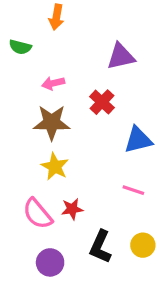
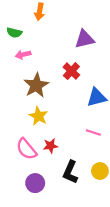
pink arrow: (53, 83) -> (23, 55), moved
brown star: (52, 122) -> (36, 85), turned -30

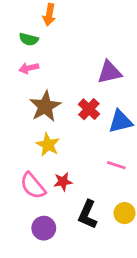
green semicircle: (14, 33) -> (29, 39), moved
purple triangle: (85, 39) -> (109, 72), moved
red cross: (71, 71) -> (89, 109), moved

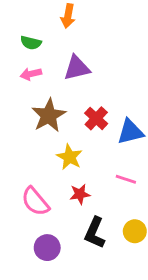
orange arrow: (49, 15) -> (68, 16), moved
purple triangle: (109, 72) -> (77, 68), moved
yellow star: (48, 145) -> (69, 157), moved
red star: (63, 182) -> (80, 194), moved

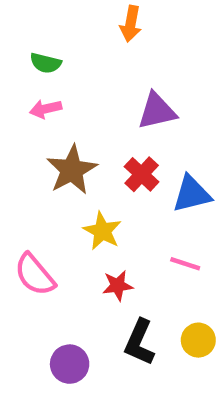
orange arrow: (68, 16) -> (131, 24), moved
purple triangle: (77, 68) -> (157, 111), moved
pink semicircle: (35, 202) -> (35, 275), moved

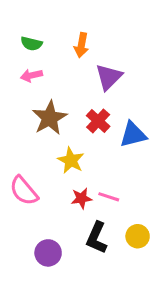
orange arrow: (131, 24) -> (81, 45), moved
purple triangle: (157, 111) -> (109, 77), turned -32
pink line: (185, 264) -> (109, 197), moved

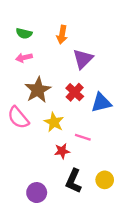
pink semicircle: (24, 191) -> (18, 118), moved
pink line: (109, 197) -> (83, 137), moved

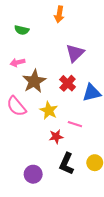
orange arrow: (62, 35) -> (59, 14), moved
pink arrow: (24, 58) -> (17, 62), moved

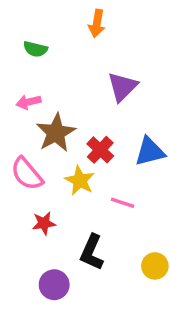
red cross: (68, 83) -> (100, 150), moved
red star: (56, 137) -> (44, 223), moved
black L-shape: (67, 164) -> (92, 252), moved

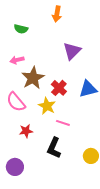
pink line: (122, 203) -> (63, 123), moved
purple circle: (54, 285) -> (15, 167), moved

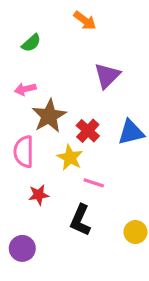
orange arrow: (57, 14) -> (85, 21), turned -63
green semicircle: (21, 29) -> (31, 43), turned -56
pink semicircle: (16, 102) -> (24, 152), turned 40

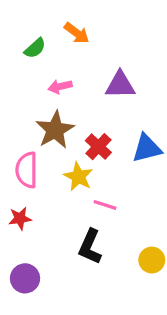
orange arrow: (85, 21) -> (77, 33), moved
purple triangle: (107, 76) -> (120, 85), turned 44
pink arrow: (25, 89) -> (60, 87), moved
red star: (39, 195) -> (20, 218), moved

